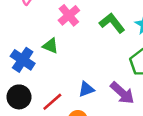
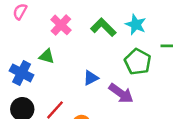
blue triangle: (86, 89) -> (91, 78), moved

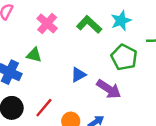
cyan star: (136, 25) -> (121, 21), turned 30

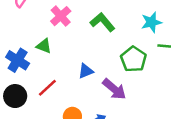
cyan star: (121, 21) -> (151, 22), moved
red line: (44, 108) -> (47, 88), moved

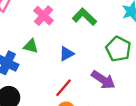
blue triangle: (86, 71) -> (67, 54), moved
red line: (47, 88) -> (63, 88), moved

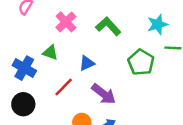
purple arrow: (103, 80) -> (104, 94), moved
red line: (63, 88) -> (64, 87), moved

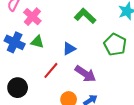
pink cross: (66, 22) -> (32, 17), moved
blue cross: (24, 68) -> (15, 42), moved

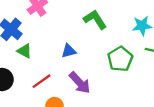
green triangle: (37, 42) -> (24, 51), moved
red line: (51, 70) -> (41, 81), moved

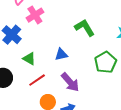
green triangle: (24, 51) -> (29, 59), moved

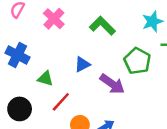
pink cross: (35, 15) -> (54, 19), moved
purple arrow: (70, 82) -> (112, 84), moved

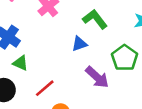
blue triangle: (82, 64) -> (79, 44), moved
green triangle: (45, 79) -> (20, 63), moved

